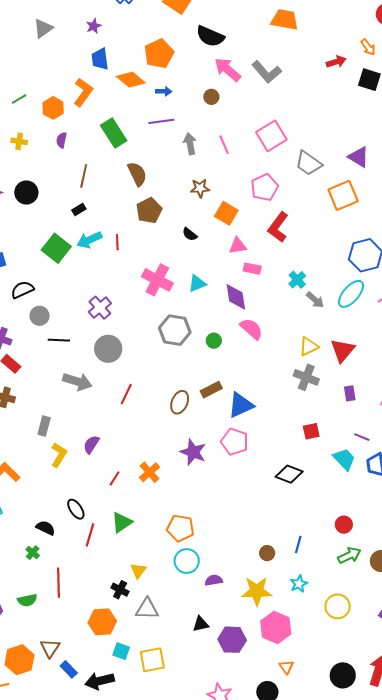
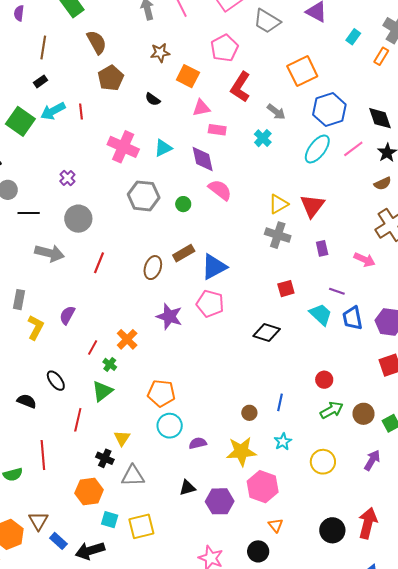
orange square: (343, 195) -> (302, 71), moved
gray arrow: (315, 300) -> (276, 112), moved
purple cross: (100, 308) -> (67, 178), size x0.7
red line: (90, 535) -> (78, 420), moved
green cross: (33, 553) -> (110, 364), moved

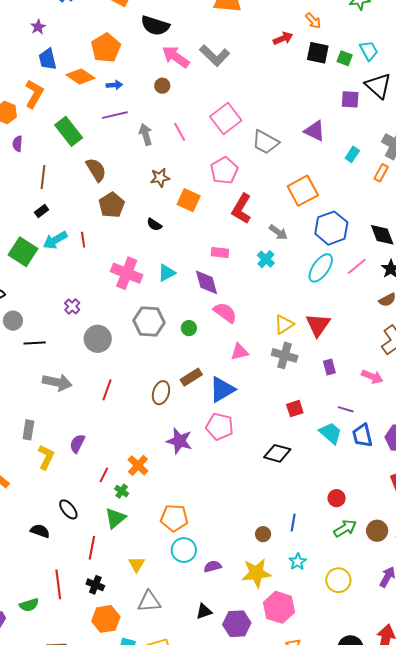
pink triangle: (201, 108) -> (240, 352), moved
gray circle: (78, 219) -> (98, 339), moved
black cross: (105, 458) -> (95, 585), moved

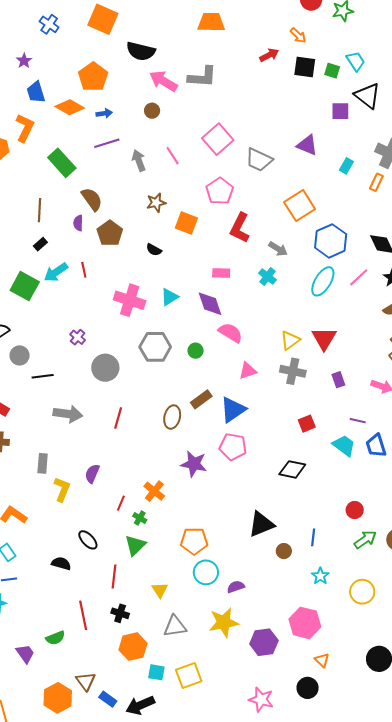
gray L-shape: (215, 55) -> (202, 77), turned -36
purple semicircle: (17, 144) -> (78, 223), moved
yellow star: (256, 573) -> (224, 622), moved
black triangle: (204, 611) -> (261, 524), moved, size x1.6

